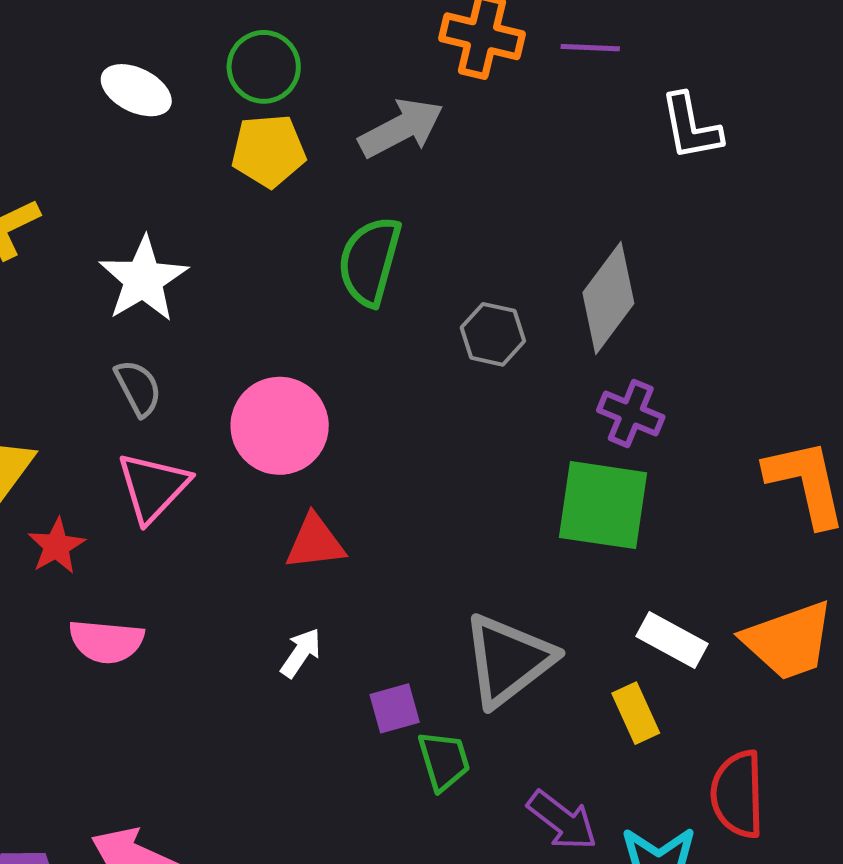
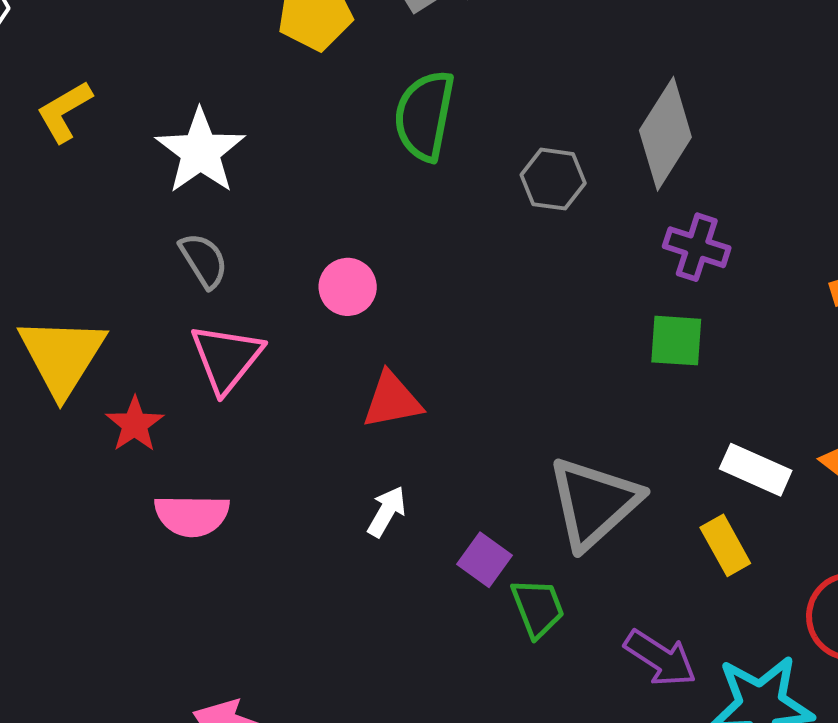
pink circle: (280, 426) -> (348, 287), size x0.6
green square: (603, 505) -> (676, 341), size x0.6
purple square: (395, 708) -> (484, 560), turned -34

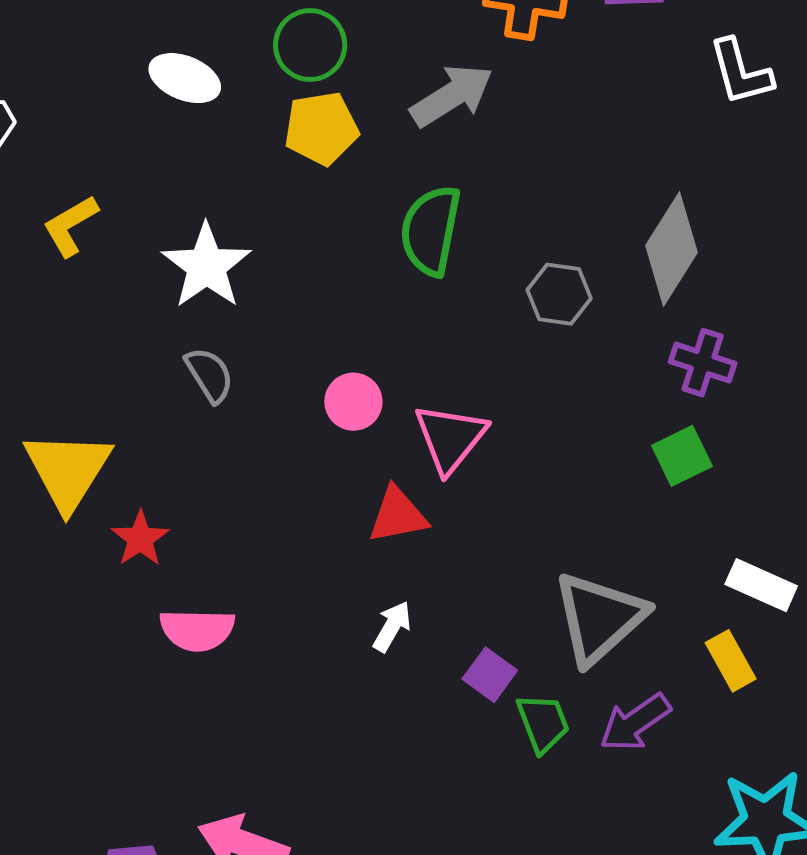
green square: (676, 341) -> (682, 456), turned -30
pink triangle: (226, 358) -> (450, 438), moved
purple arrow: (660, 658) -> (635, 723), moved, turned 112

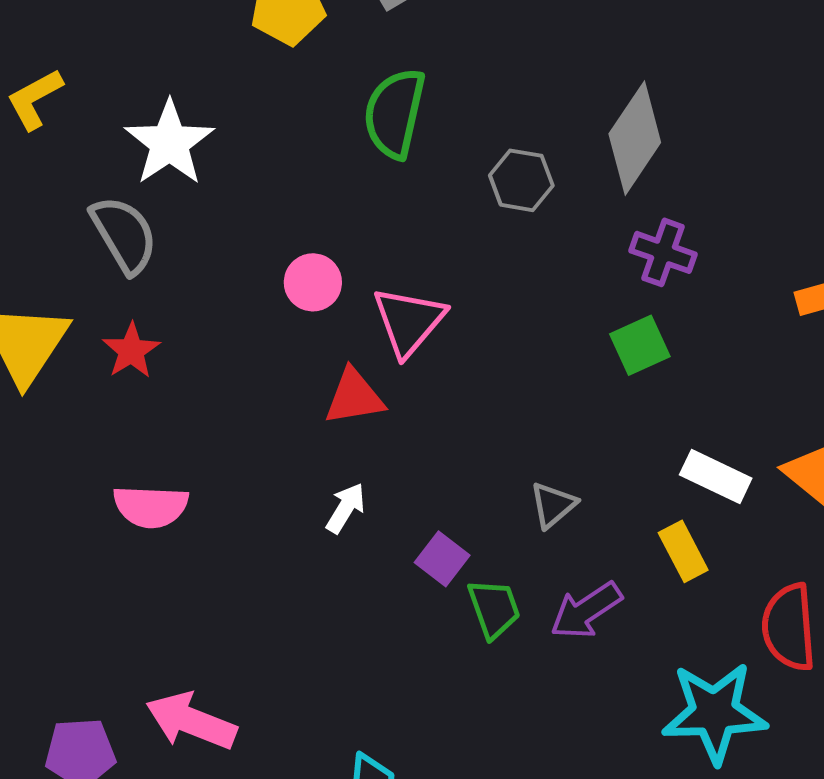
gray semicircle: (209, 375) -> (124, 235), moved, size x1.4
red star: (140, 539) -> (131, 351), moved
gray triangle: (599, 618) -> (553, 505), size x0.5

